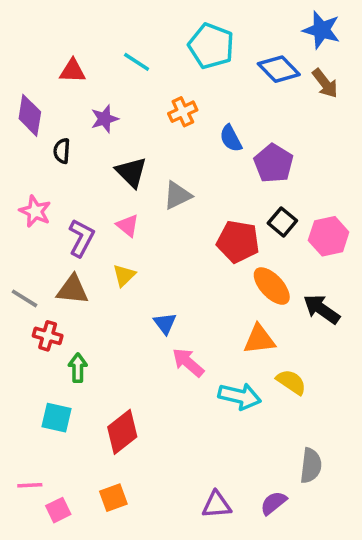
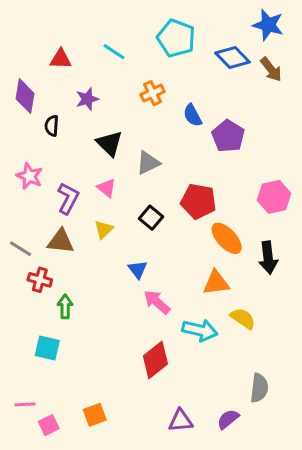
black square: (282, 222) -> (151, 218), moved
black arrow: (321, 309) -> (268, 258), turned -132
red diamond: (122, 432) -> (155, 360), moved

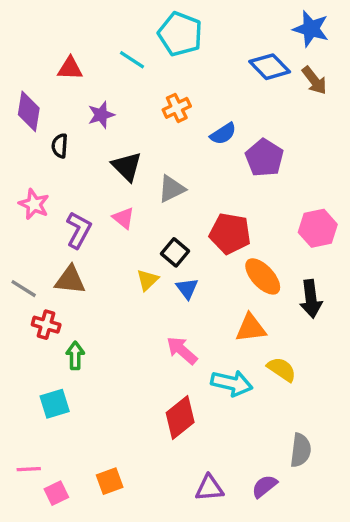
cyan pentagon: (176, 38) -> (180, 34), moved
blue semicircle: (193, 115) -> (223, 134), turned -95
yellow triangle: (104, 229) -> (147, 280), moved
blue triangle: (138, 269) -> (187, 289), moved
cyan square: (47, 348) -> (55, 404), turned -30

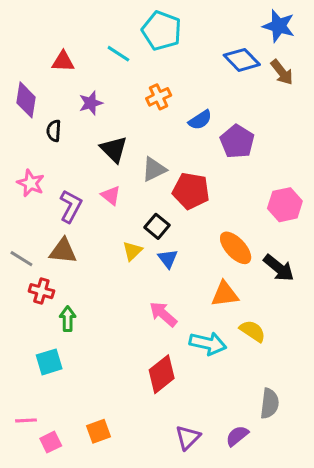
red pentagon: (230, 233) -> (191, 191), moved
black arrow: (311, 299) -> (279, 268), turned -44
purple triangle: (209, 488) -> (188, 437), turned -40

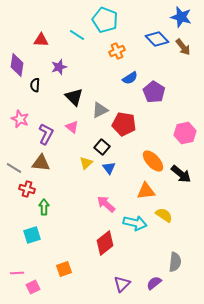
orange cross: (159, 97) -> (117, 51), moved
orange square: (98, 431) -> (64, 269), moved

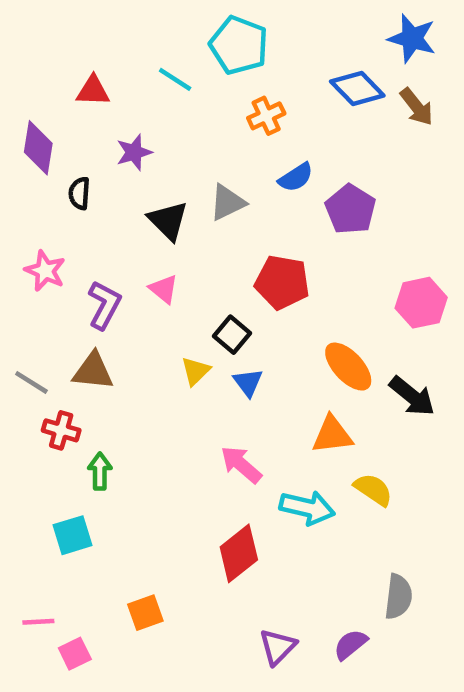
gray triangle: (100, 110) -> (227, 202), moved

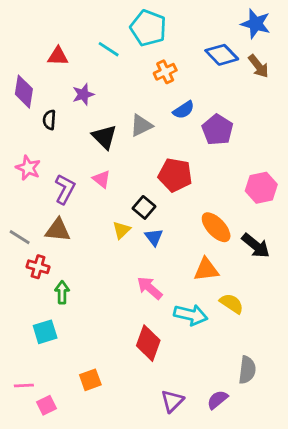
red diamond: (239, 553) -> (148, 343), turned -32

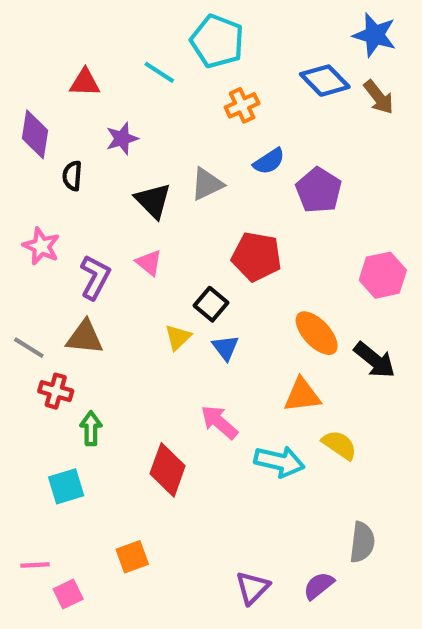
red diamond: (148, 343) -> (168, 470), moved

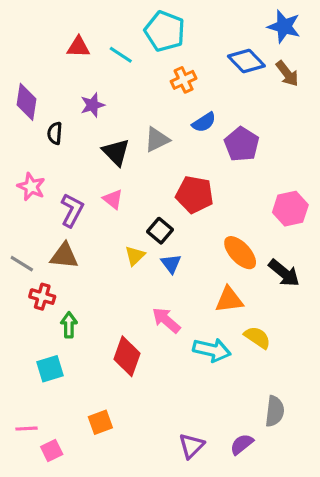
red triangle: (85, 83) -> (78, 47), moved

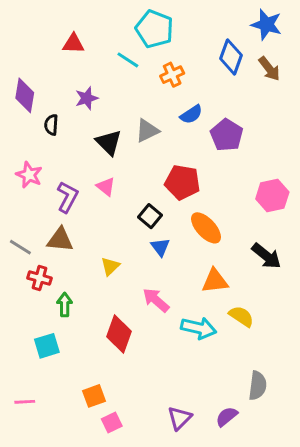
cyan line: (121, 55) -> (128, 60), moved
blue diamond: (246, 61) -> (231, 57), turned 64
orange ellipse: (240, 253) -> (206, 228), moved
yellow triangle: (135, 256) -> (110, 266), moved
pink square: (52, 451) -> (112, 422), moved

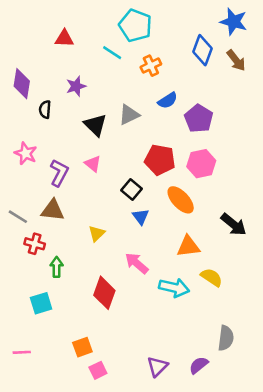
pink hexagon: (272, 196) -> (201, 164), moved

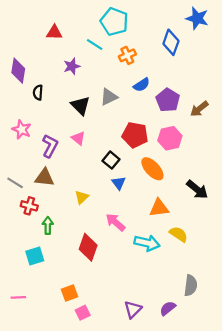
brown arrow: (236, 60) -> (199, 109), moved, turned 90
purple star: (76, 86) -> (72, 66), moved

